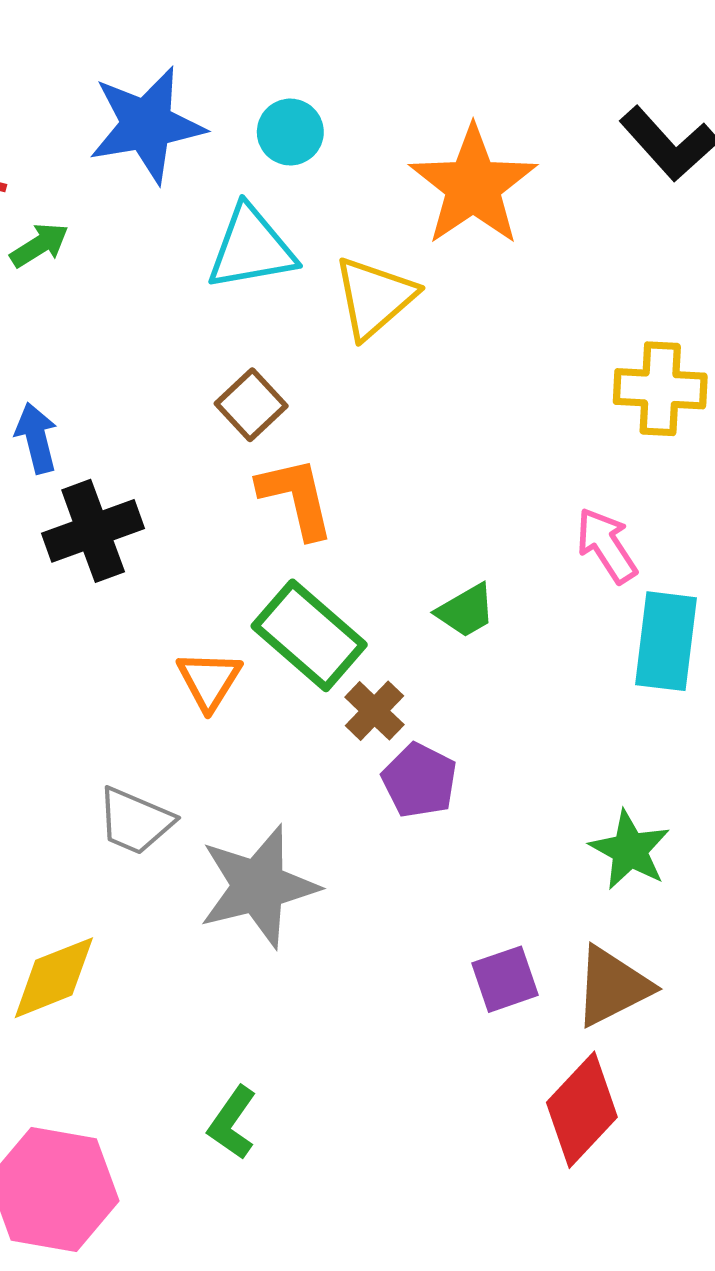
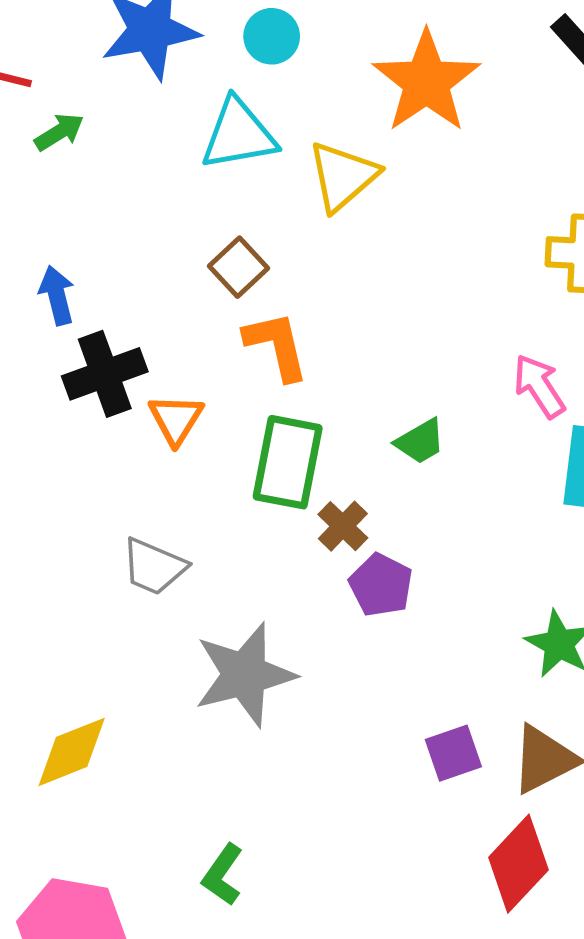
green rectangle: (309, 635) -> (288, 462), turned 60
orange triangle: (209, 680) -> (176, 419), moved
gray trapezoid: (135, 821) -> (154, 567), moved

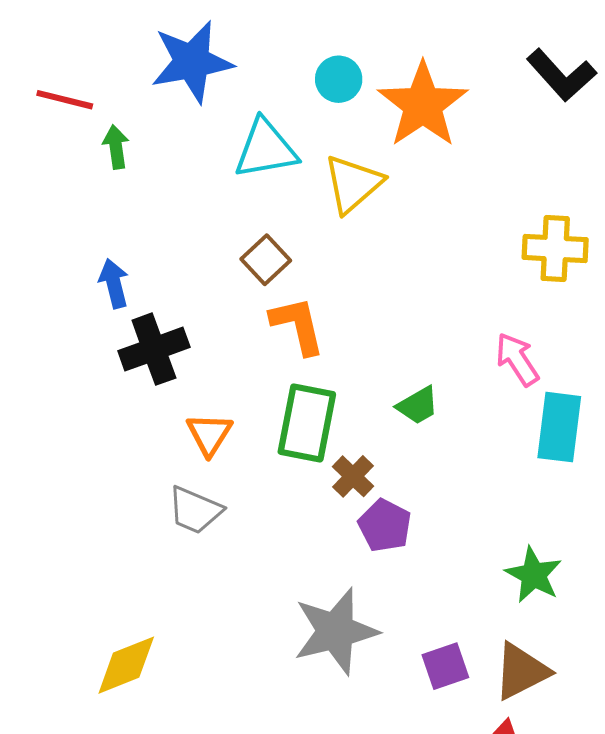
cyan circle: (272, 36) -> (339, 79), moved
green arrow: (59, 132) -> (116, 147), turned -66
orange triangle: (176, 419) -> (209, 434), moved
gray star: (245, 675) -> (336, 631), moved

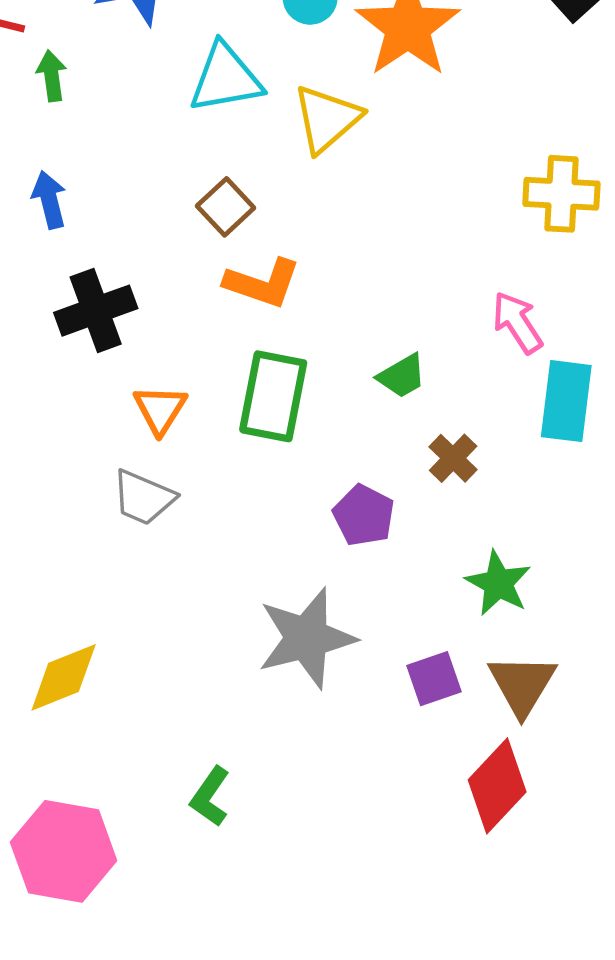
blue arrow: (114, 283) -> (49, 200), moved
orange L-shape: (298, 325) -> (262, 283), turned 122
brown cross: (353, 476) -> (453, 458), moved
green star: (534, 575) -> (498, 583), moved
brown triangle: (521, 671) -> (522, 685), turned -32

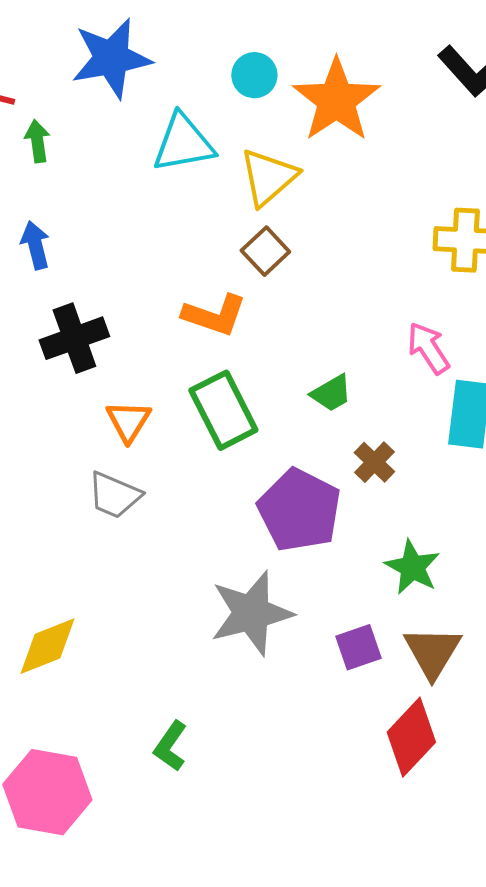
brown square: (226, 207) -> (265, 251), moved
green rectangle: (273, 396) -> (223, 410), turned -38
purple pentagon: (364, 515) -> (299, 510), size x1.6

